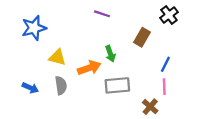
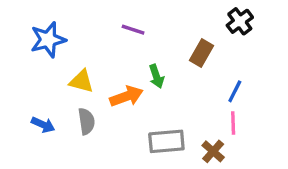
purple line: (102, 14) -> (133, 30), moved
gray rectangle: (117, 85) -> (166, 141), moved

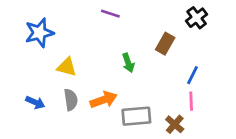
purple line: (133, 30) -> (110, 14), moved
orange arrow: (126, 96) -> (104, 100), moved

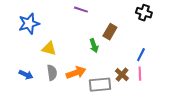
black cross: (197, 18) -> (144, 13), turned -35
brown rectangle: (165, 44) -> (110, 32), moved
brown cross: (175, 124) -> (122, 75), moved

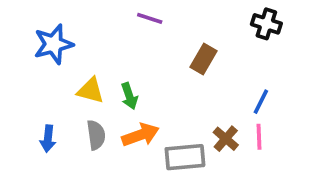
green arrow: (94, 46) -> (129, 96), moved
blue arrow: (26, 75) -> (48, 139), turned 72

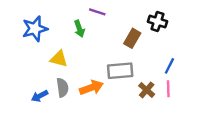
black cross: (266, 24) -> (157, 21), moved
green arrow: (129, 96) -> (79, 29), moved
blue arrow: (48, 139) -> (40, 96), moved, turned 56
gray rectangle: (185, 157) -> (120, 71), moved

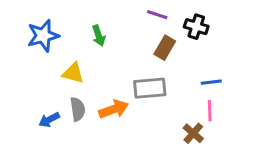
purple line: (97, 12) -> (157, 15), moved
blue line: (169, 66) -> (211, 82), turned 56
brown cross: (147, 90) -> (193, 133), moved

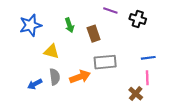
brown rectangle: (165, 48) -> (94, 34), moved, turned -49

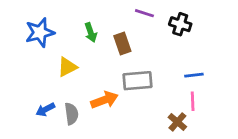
yellow triangle: (52, 52) -> (67, 67), turned -42
gray semicircle: (55, 77) -> (71, 114), moved

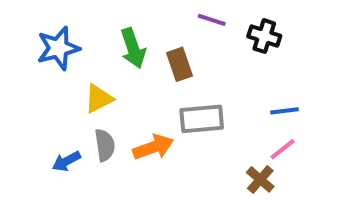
green arrow: (91, 32) -> (133, 48), size x1.4
pink line: (193, 101) -> (282, 149), turned 54
gray semicircle: (71, 114) -> (105, 145), moved

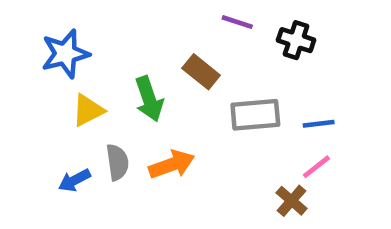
green arrow: (133, 48) -> (149, 99), moved
brown rectangle: (179, 64) -> (201, 72), turned -32
yellow triangle: (99, 99) -> (88, 110), moved
gray rectangle: (202, 119) -> (255, 115), moved

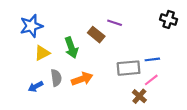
purple line: (237, 22) -> (115, 23), moved
black cross: (296, 40) -> (169, 19), moved
gray rectangle: (255, 115) -> (129, 68), moved

